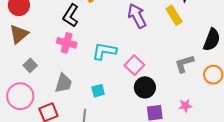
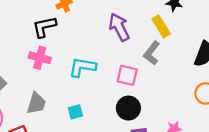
black L-shape: (71, 15) -> (44, 27), turned 45
gray L-shape: (184, 64) -> (152, 53), moved, turned -35
pink square: (134, 65) -> (127, 75), moved, turned -30

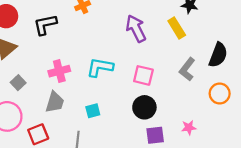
black L-shape: (44, 27) -> (45, 25), moved
gray L-shape: (152, 53) -> (187, 69), moved
pink cross: (40, 58) -> (59, 71), moved, turned -30

